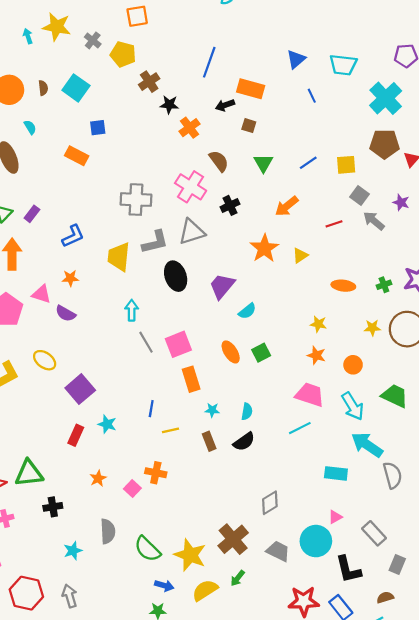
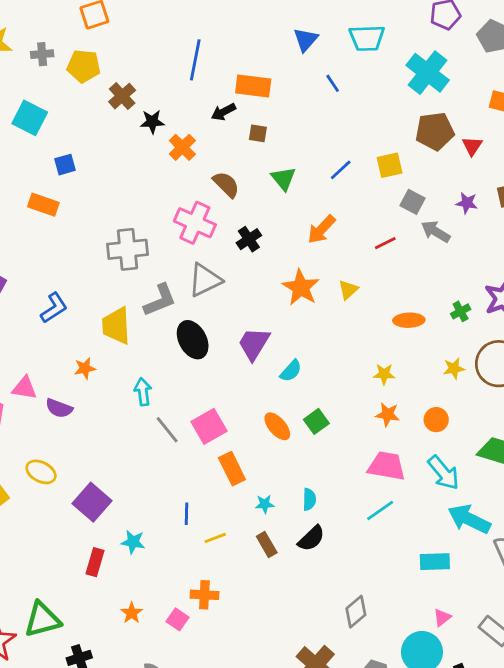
gray cross: (93, 40) -> (42, 54), turned -35
orange star: (70, 278) -> (85, 368), moved

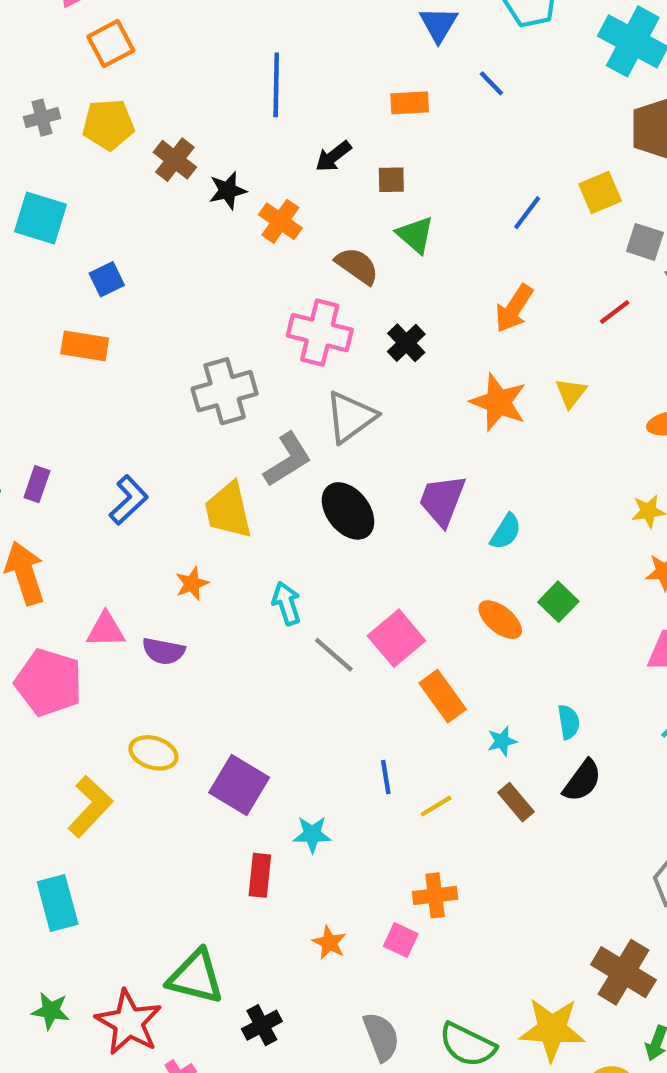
orange rectangle: (253, 86) -> (410, 103), moved, size x0.7
green triangle: (283, 179) -> (415, 235), moved
green triangle: (42, 620) -> (195, 977), turned 39

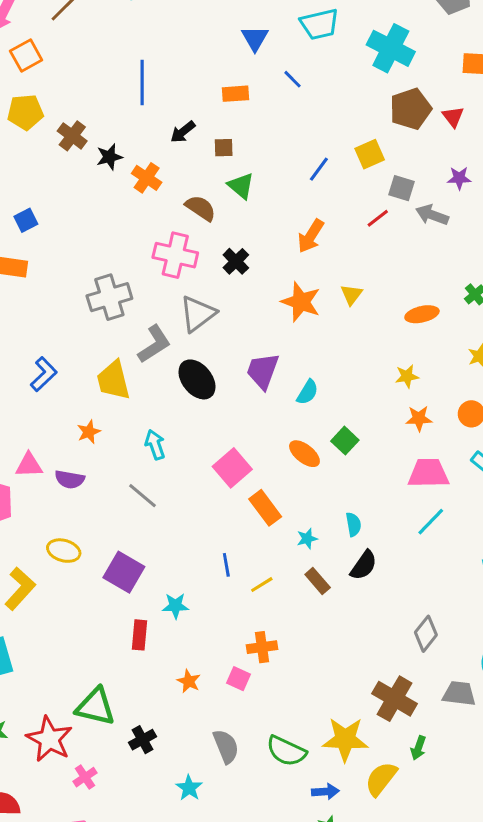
red line: (615, 312) -> (378, 218), moved
gray line: (334, 655) -> (143, 496), moved

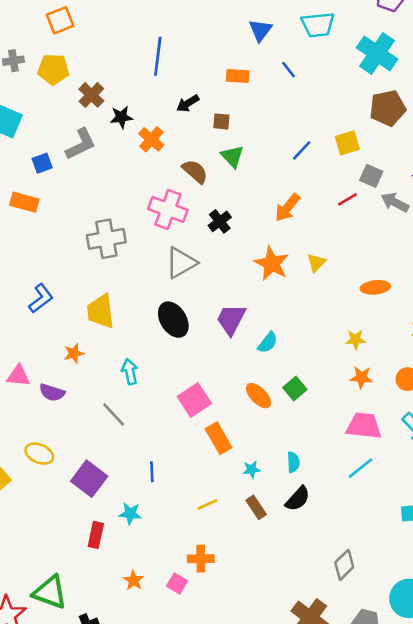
gray L-shape: (154, 344) -> (81, 144), moved
blue line: (226, 565) -> (152, 472), moved

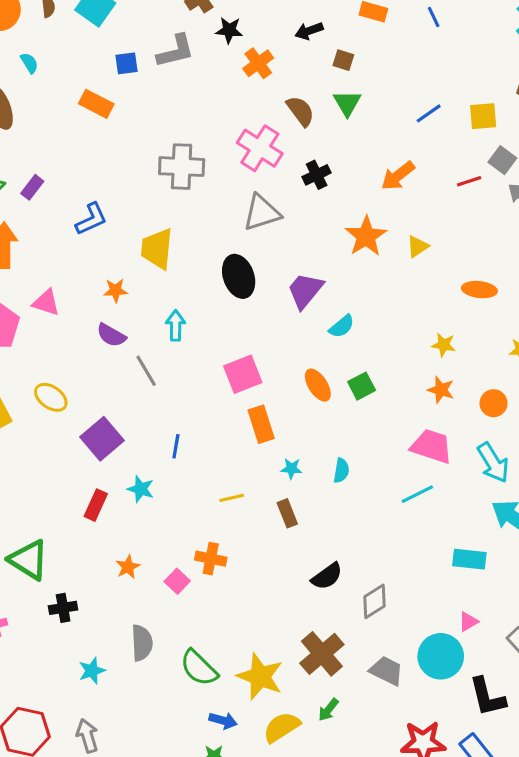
purple semicircle: (52, 393) -> (111, 335), moved
black semicircle: (298, 499) -> (327, 576), moved

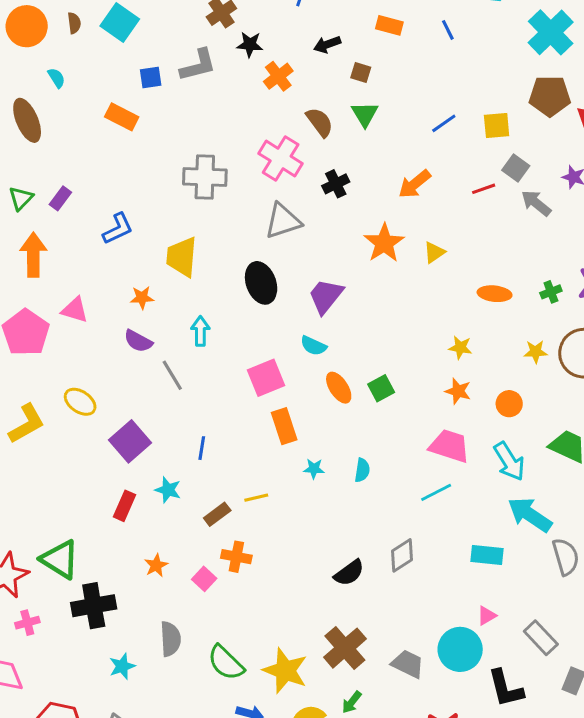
cyan semicircle: (342, 326) -> (313, 346), moved, turned 65
brown rectangle: (287, 513) -> (217, 514), moved, turned 75
gray diamond: (374, 601) -> (402, 555), moved
black cross: (63, 608) -> (94, 606), size x1.6

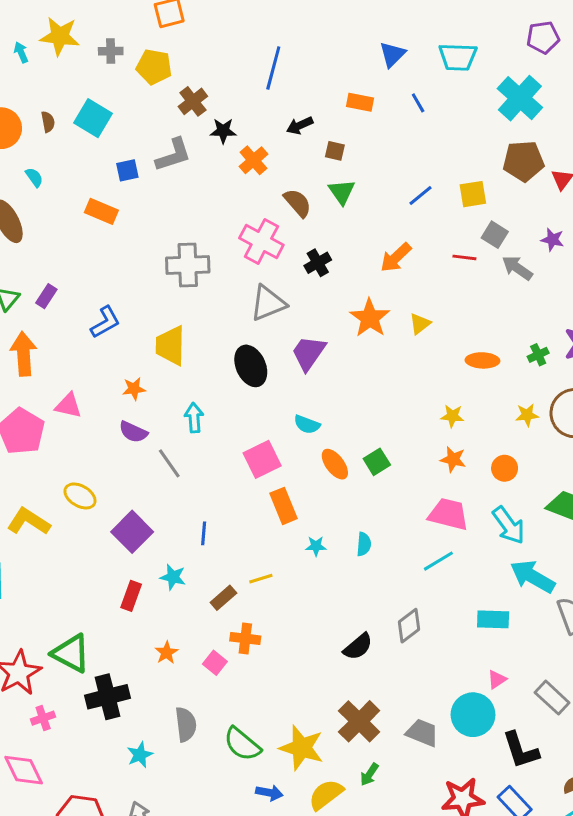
red line: (484, 189) -> (464, 257), turned 30
purple trapezoid: (326, 296) -> (309, 353), moved
yellow L-shape: (27, 424) -> (29, 521), turned -114

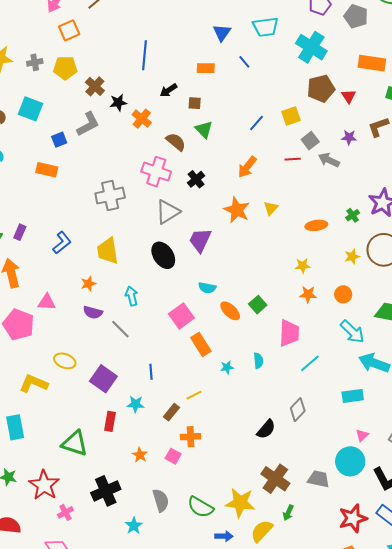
gray square: (495, 235) -> (310, 141), turned 30
pink trapezoid: (448, 514) -> (289, 333), moved, turned 88
green triangle: (71, 653) -> (75, 443), moved

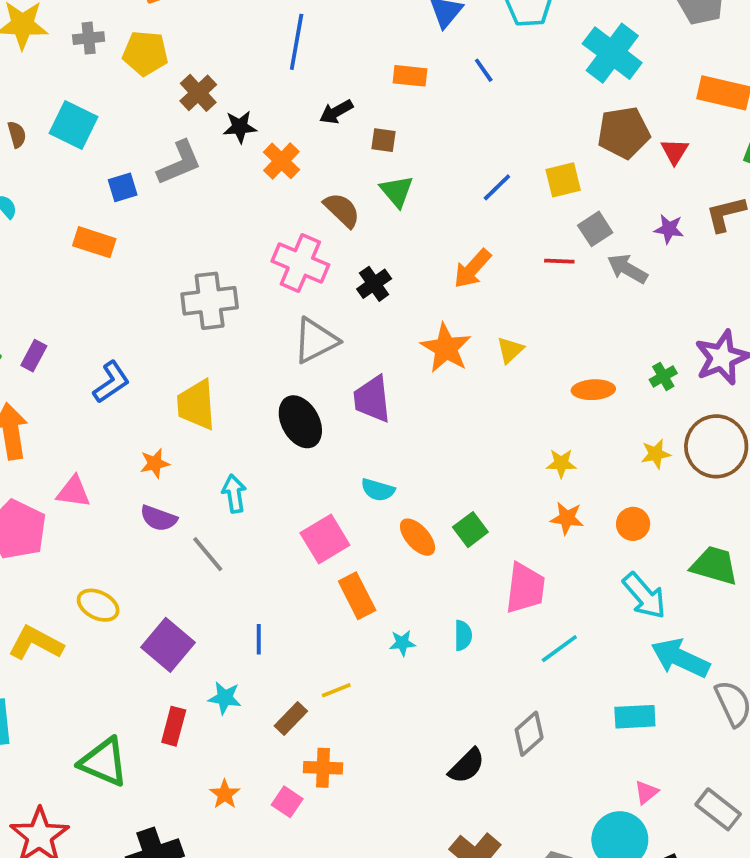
purple trapezoid: (200, 240) -> (372, 399), turned -36

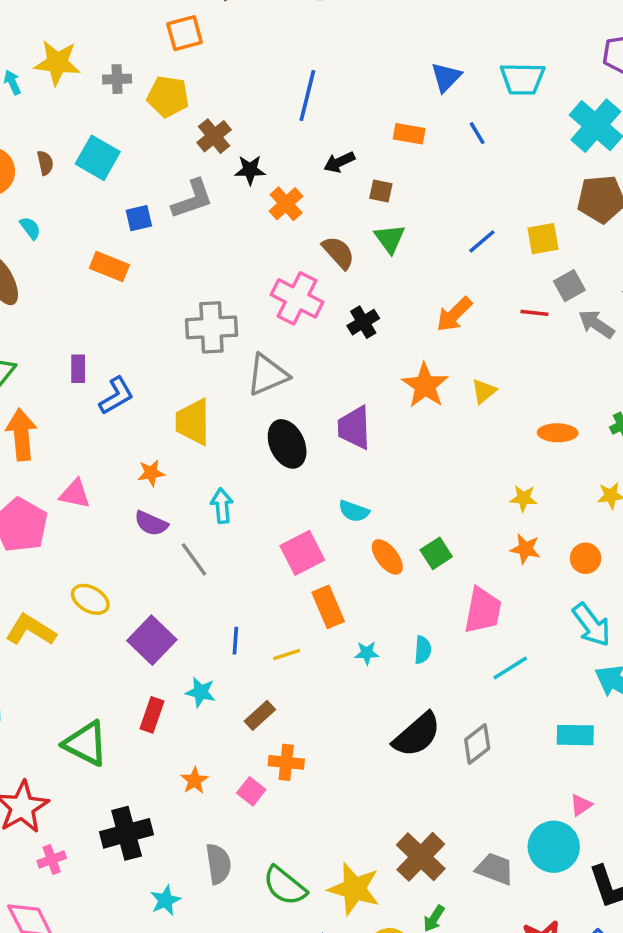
gray triangle: (315, 341) -> (267, 375), moved
purple rectangle: (34, 356) -> (78, 369), moved, turned -32
yellow line: (336, 690) -> (287, 654), moved
black semicircle: (467, 766) -> (417, 735), moved, size x1.4

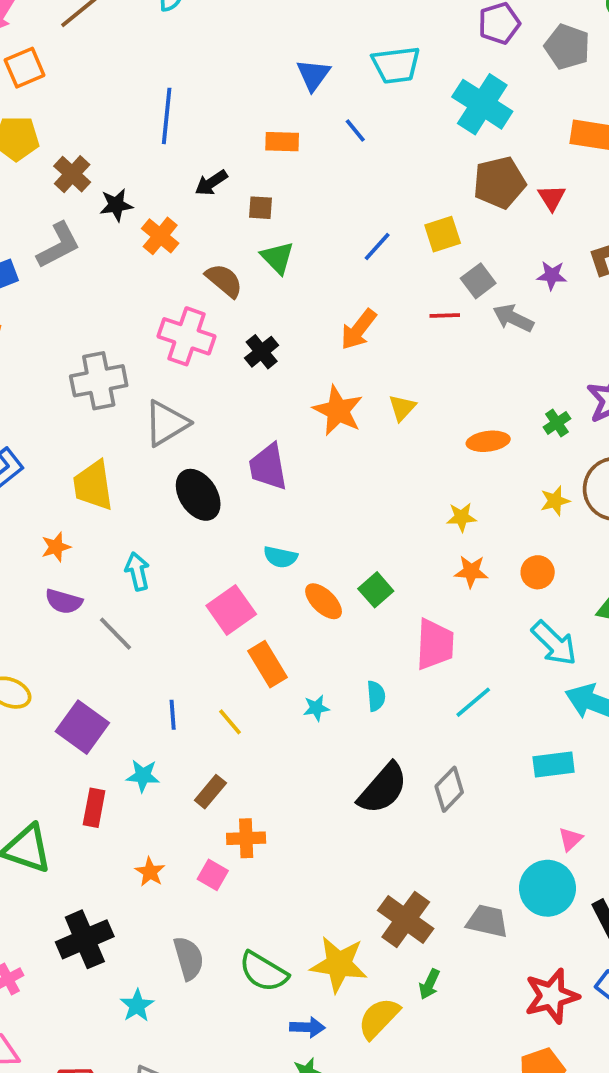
yellow line: (287, 654) -> (230, 722), turned 76

